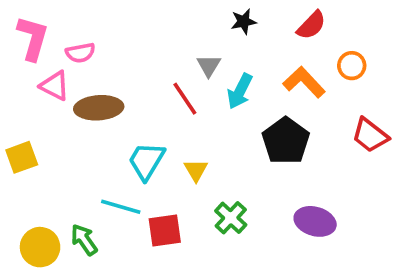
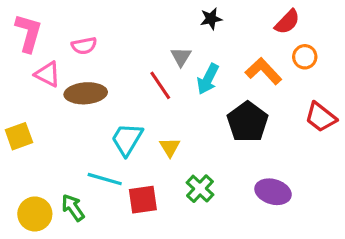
red semicircle: (311, 25) -> (287, 22), moved
pink semicircle: (80, 53) -> (84, 46), moved

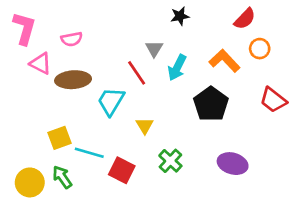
yellow square: (19, 136) -> (59, 138), moved
cyan trapezoid: (127, 139) -> (111, 101), moved
red square: (143, 200) -> (122, 170), turned 35

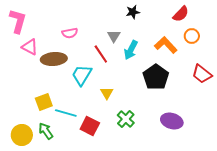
pink semicircle: (72, 39) -> (70, 33), moved

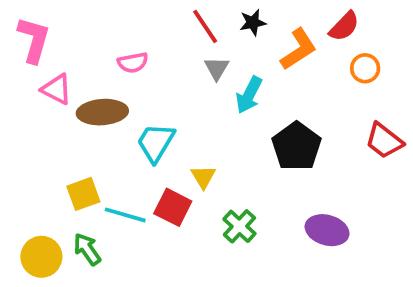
orange L-shape: (166, 45) -> (298, 49), moved, turned 100
red line: (101, 54) -> (205, 26), moved
red square: (90, 126) -> (173, 207), moved

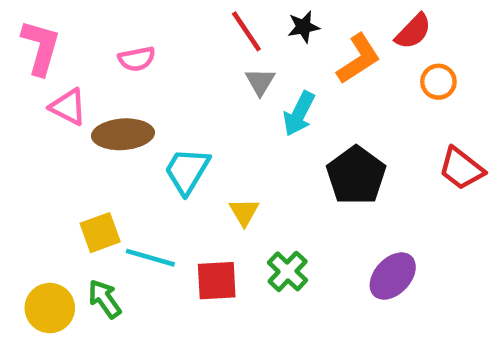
pink semicircle: (133, 63) -> (137, 59), moved
red square: (173, 207) -> (217, 281), moved, turned -30
purple ellipse: (327, 230) -> (393, 276), turned -63

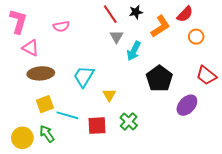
brown ellipse: (123, 134) -> (41, 73), moved
purple ellipse: (393, 276) -> (187, 105), moved

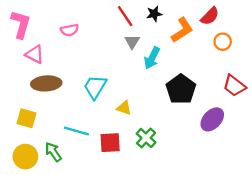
yellow triangle: (109, 95) -> (124, 108), turned -40
yellow square: (45, 104) -> (27, 118), moved, turned 36

